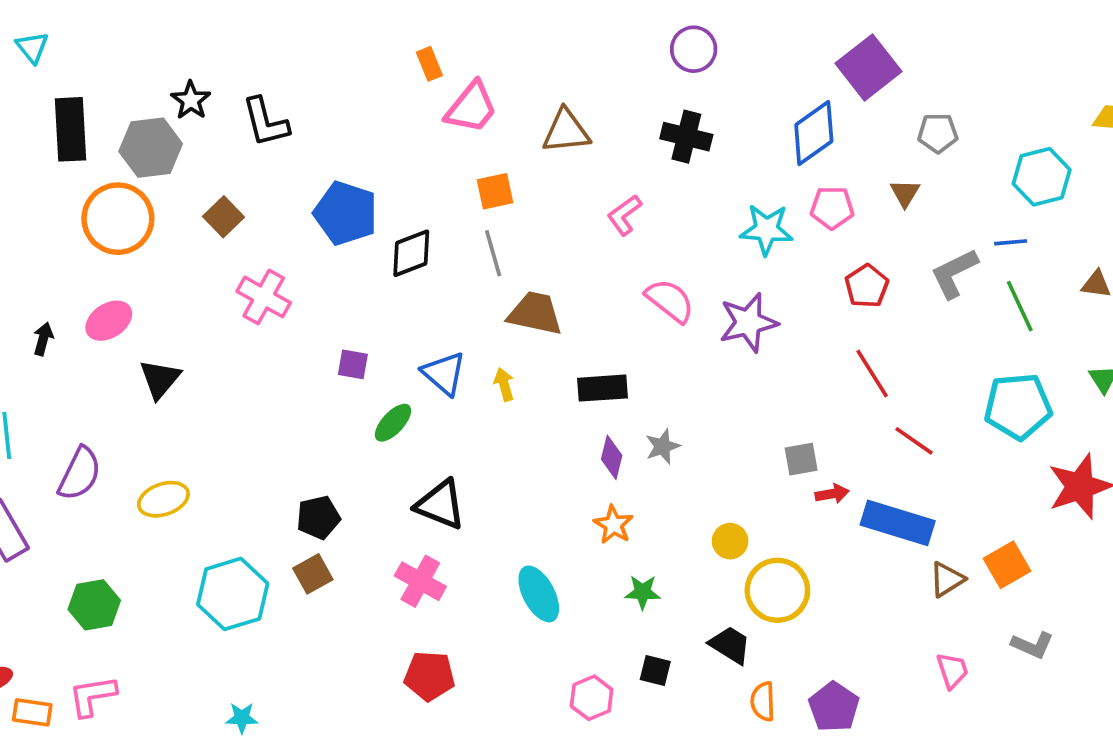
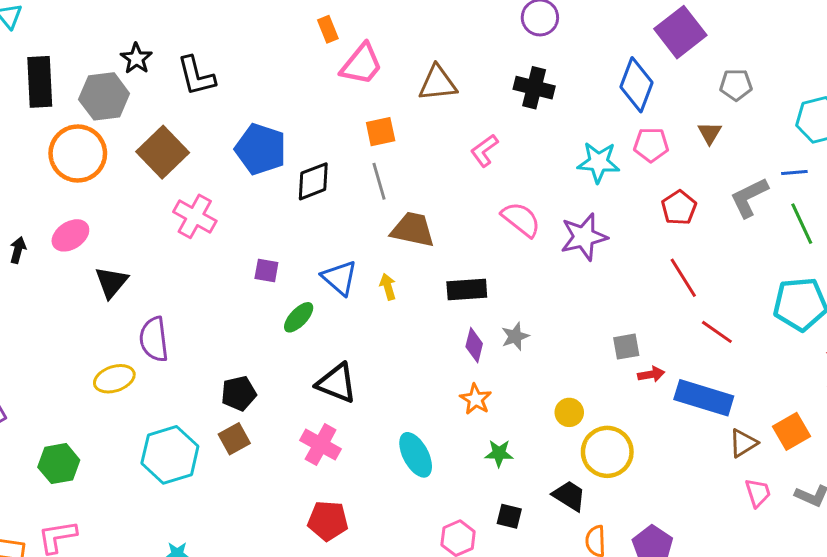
blue diamond: (814, 133) -> (636, 85), turned -34
brown square: (224, 217) -> (163, 152), size x1.6
purple semicircle: (80, 474) -> (154, 339), moved, turned 147
pink trapezoid: (952, 670) -> (758, 493), moved

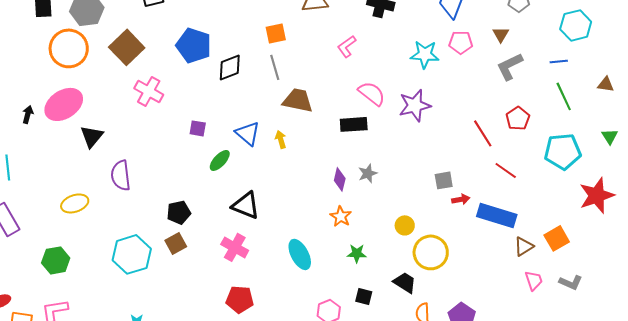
gray L-shape: (749, 197) -> (510, 66), moved
red pentagon: (679, 208) -> (518, 118), moved
pink ellipse: (70, 235) -> (64, 104), size x1.5
black rectangle: (467, 290) -> (354, 124), moved
yellow ellipse: (114, 379) -> (75, 203), moved

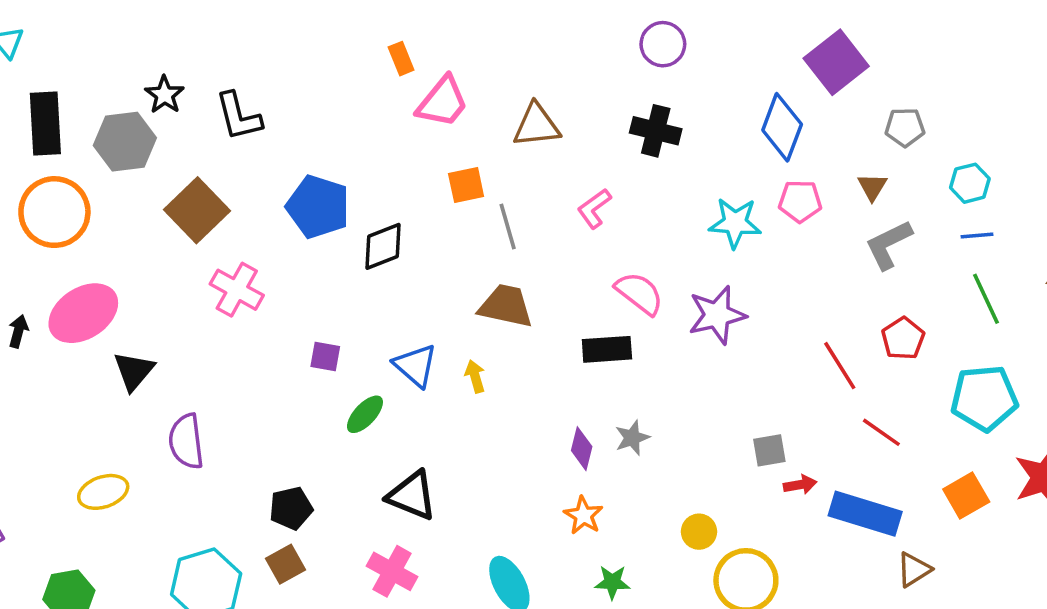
cyan hexagon: (576, 25) -> (970, 183), moved, size x0.7
orange circle: (69, 48) -> (54, 212), moved
gray line: (275, 67) -> (508, 227), moved
orange square: (557, 238) -> (966, 496), moved

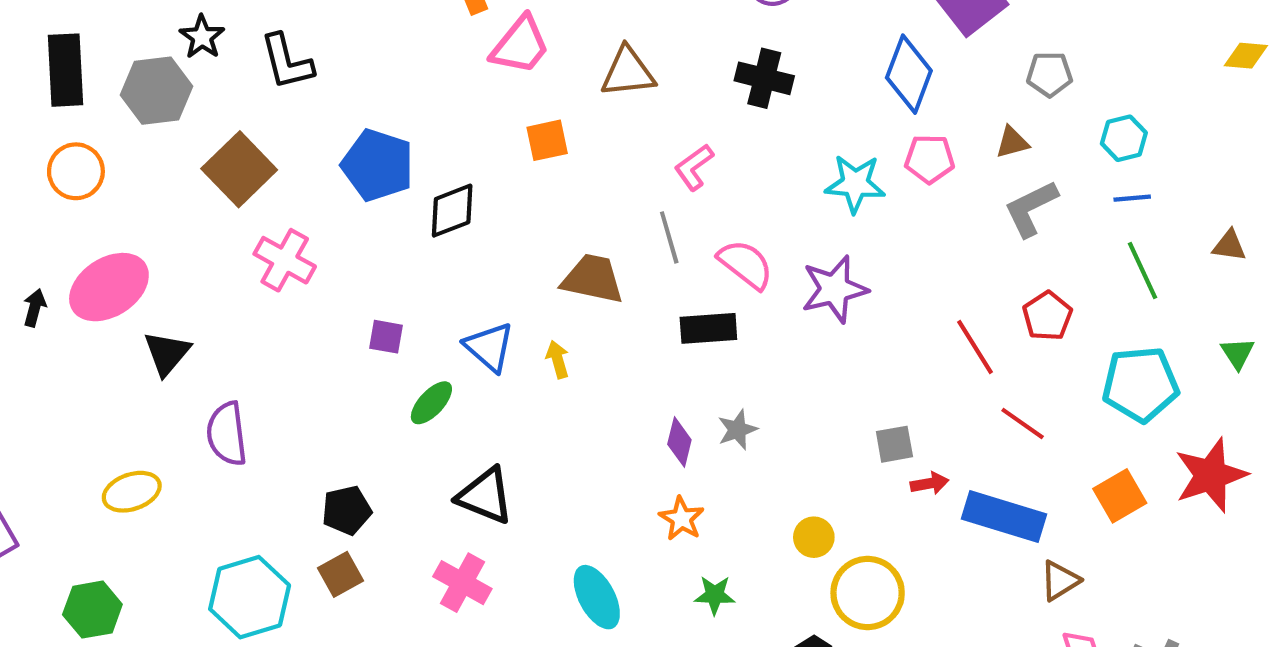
brown triangle: (872, 187) -> (1012, 142), turned 44
orange circle: (54, 212) -> (76, 171), size x0.7
gray line: (508, 227) -> (669, 237), moved

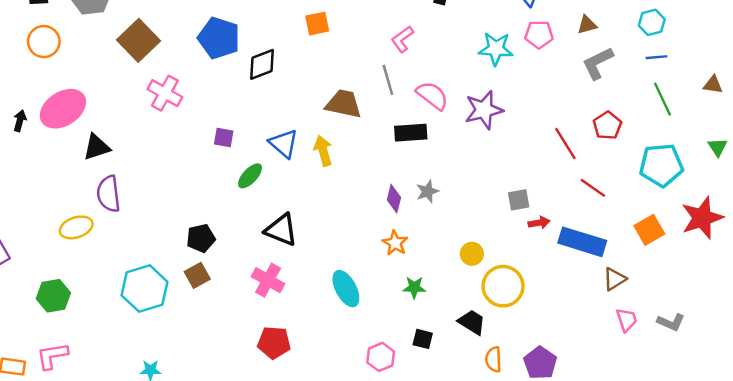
black triangle: (167, 353) -> (97, 147), turned 32
yellow arrow: (558, 359) -> (323, 151), size x1.4
purple semicircle: (227, 434) -> (109, 194), moved

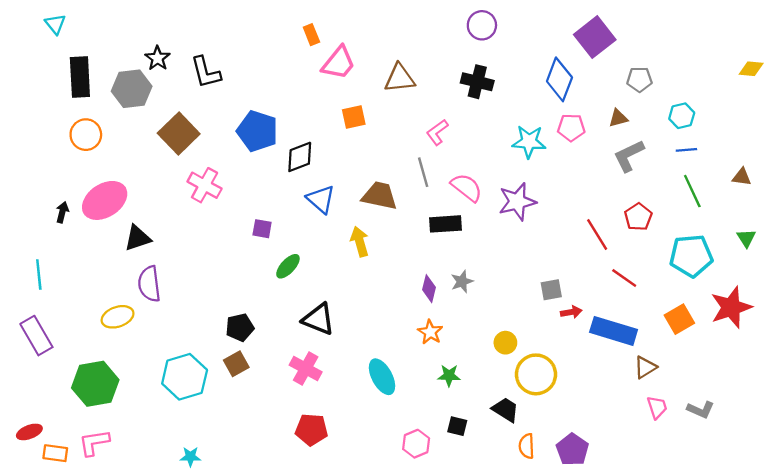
blue triangle: (284, 143) -> (321, 199), moved
green hexagon: (53, 296) -> (95, 384), size x1.4

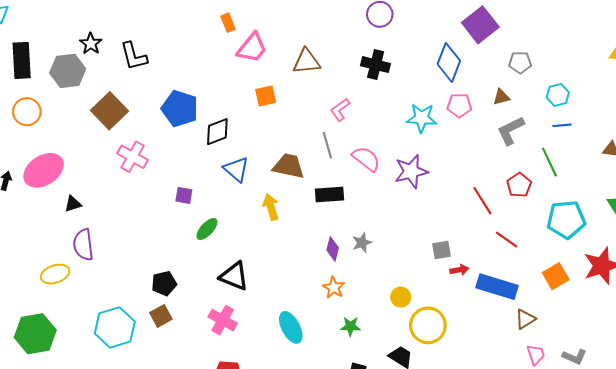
green line: (692, 191) -> (549, 162), moved
black rectangle: (445, 224) -> (329, 194), moved
black triangle: (138, 238) -> (73, 204), size x0.7

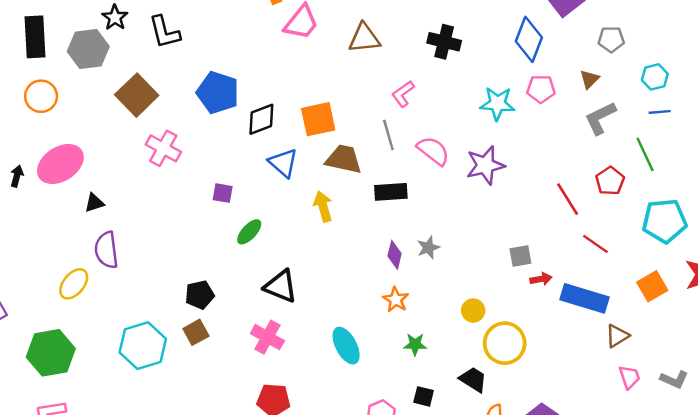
orange square: (266, 96) -> (318, 119), moved, size x1.4
brown triangle: (501, 97) -> (589, 79), turned -30
yellow ellipse: (55, 274) -> (74, 284), turned -32

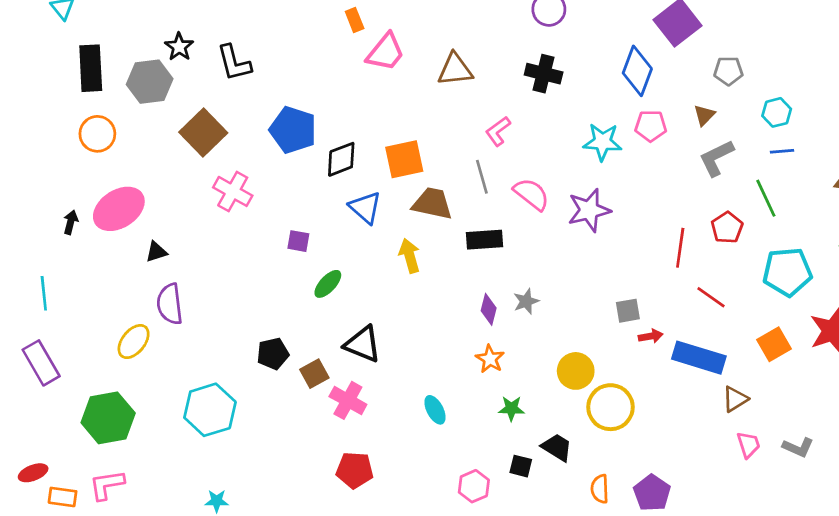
red line: (568, 199) -> (680, 248), turned 40
yellow circle: (473, 310) -> (576, 371), size x1.4
brown square: (196, 332) -> (314, 374), moved
cyan ellipse: (346, 346) -> (435, 410), size x0.7
black trapezoid: (473, 379) -> (557, 447), moved

